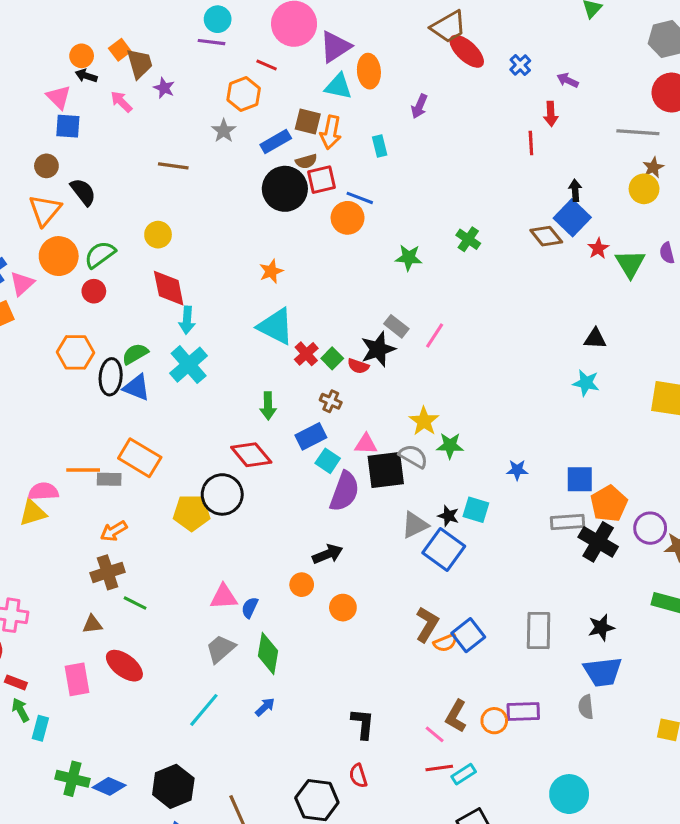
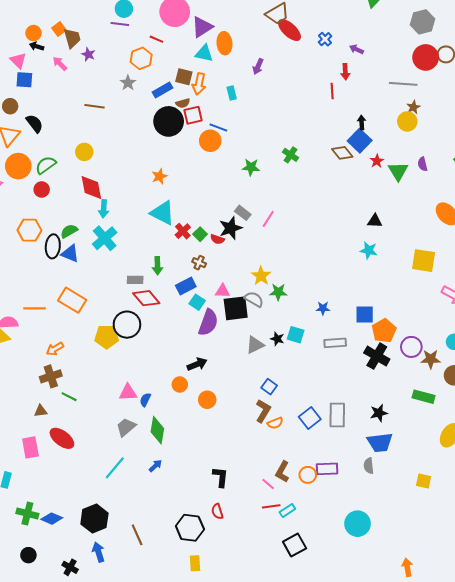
gray rectangle: (109, 479) -> (135, 280), moved
gray rectangle: (568, 522) -> (335, 343), moved
blue square: (444, 549) -> (269, 387), moved, size x0.6
blue square: (468, 635) -> (310, 418), moved

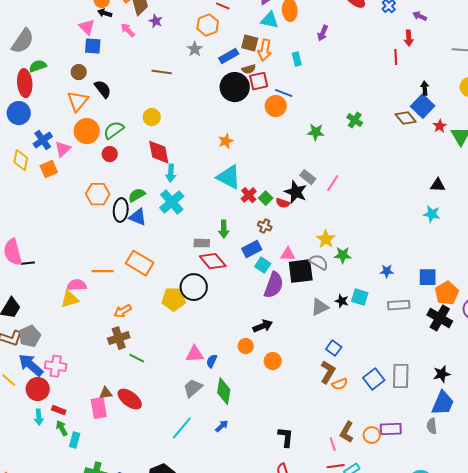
black star: (231, 228) -> (296, 192), turned -30
brown triangle: (41, 411) -> (106, 393), moved
blue trapezoid: (380, 442) -> (443, 403), turned -60
pink line: (268, 484) -> (333, 444), turned 32

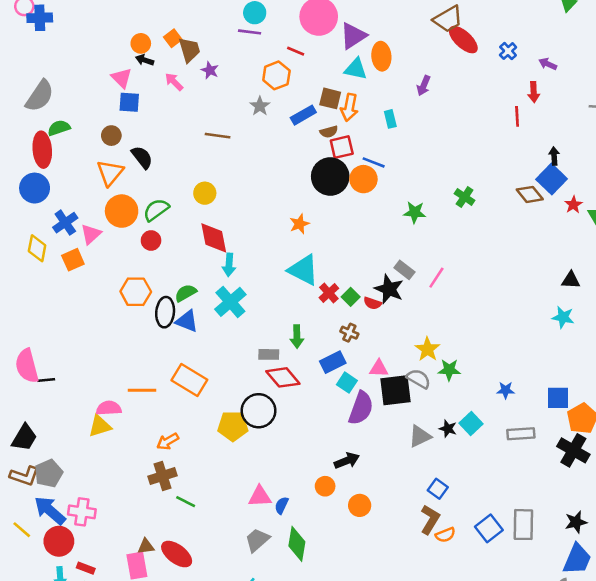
black circle: (235, 87) -> (330, 177), moved
cyan square: (360, 297) -> (471, 424), turned 30

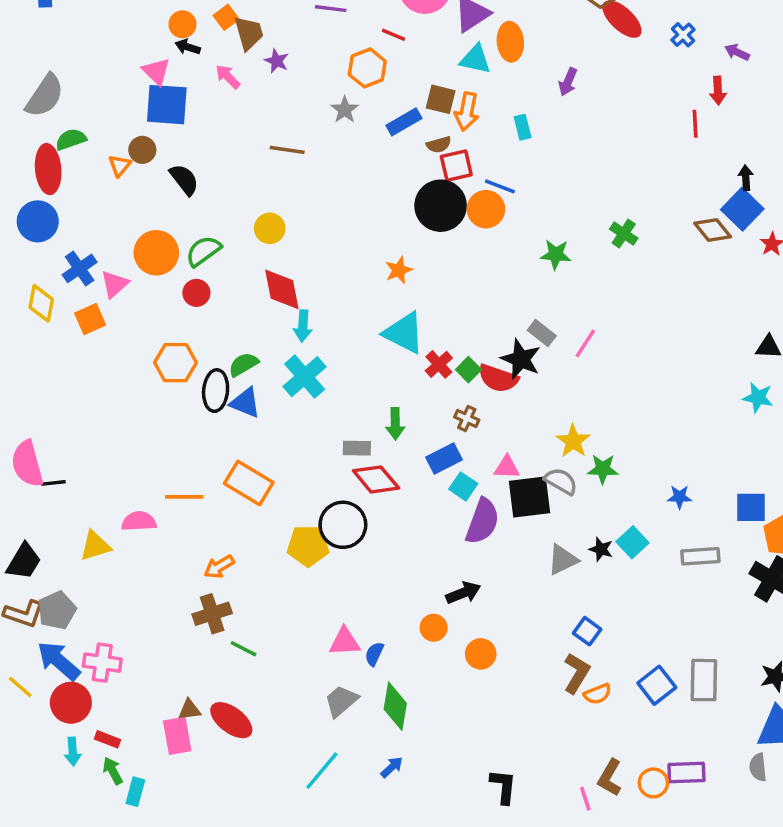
blue square: (129, 102) -> (167, 105), size x1.5
orange triangle: (110, 173) -> (120, 166), moved, size x0.6
red semicircle: (372, 303) -> (498, 378), size x1.6
yellow triangle: (100, 426) -> (95, 546), moved

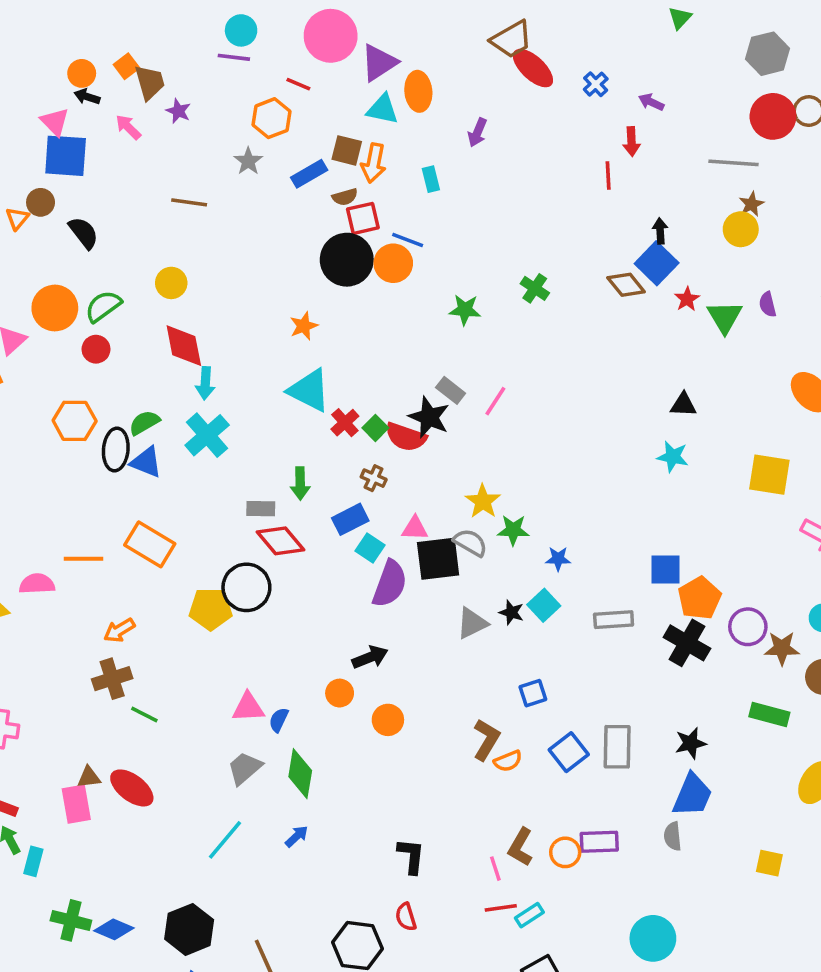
blue star: (680, 497) -> (558, 559), moved
blue square: (587, 631) -> (533, 693), moved, turned 36

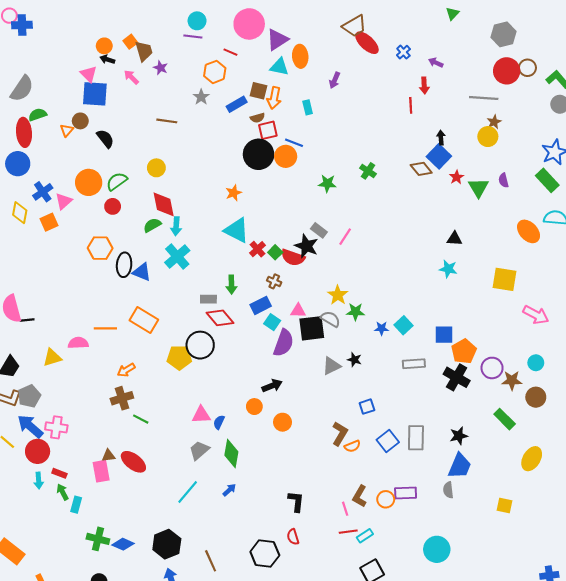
green semicircle: (144, 423) -> (152, 225), moved
cyan square: (544, 605) -> (403, 325), moved
green rectangle: (769, 715) -> (505, 419), turned 30

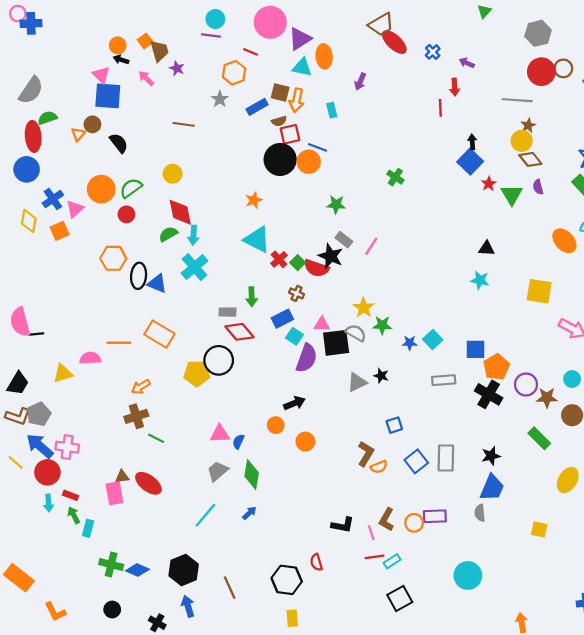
brown diamond: (421, 169) -> (530, 159), moved
green star: (327, 183) -> (336, 204), moved
black L-shape: (296, 501) -> (343, 525), moved, turned 95

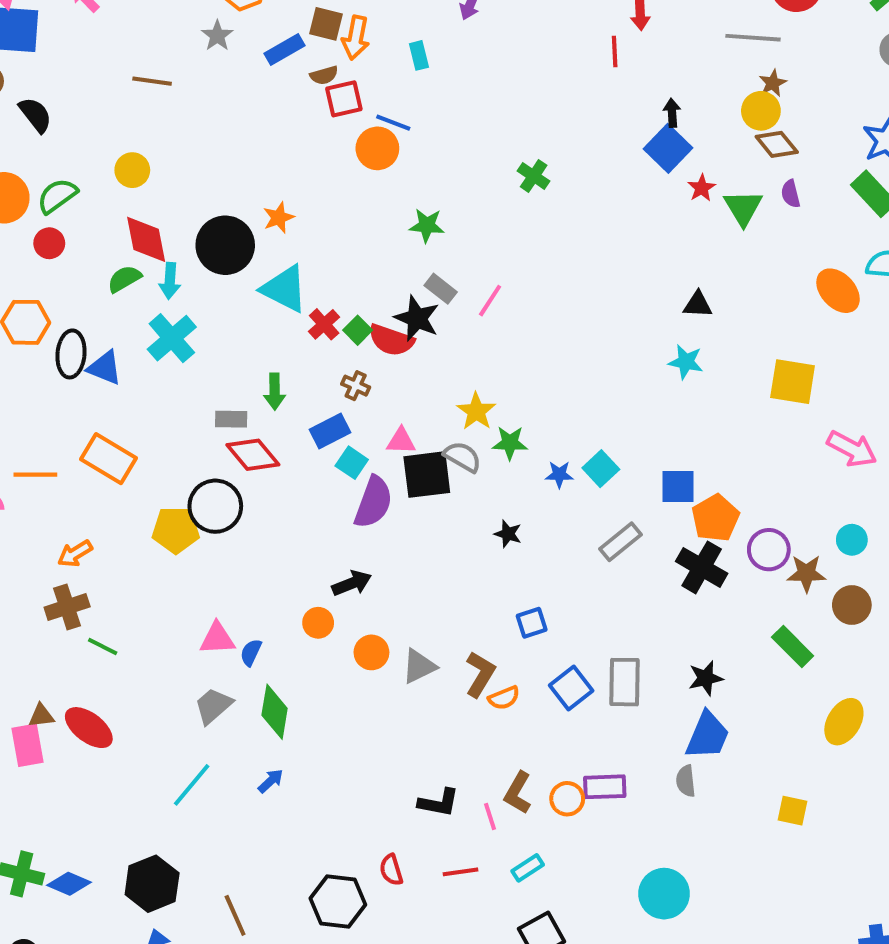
black circle: (280, 159) -> (225, 245), moved
gray rectangle: (444, 380) -> (621, 542), turned -35
gray triangle: (357, 382) -> (419, 666), moved
red line: (375, 557) -> (460, 872), moved

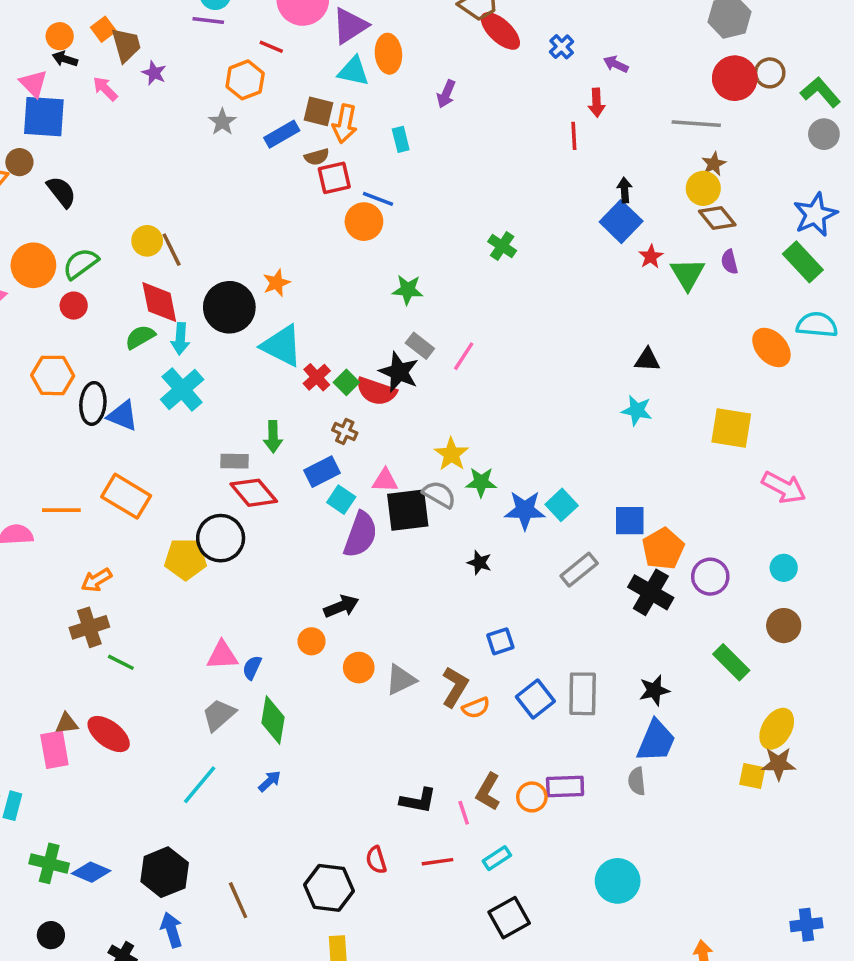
brown line: (152, 81) -> (172, 250), moved, turned 56
blue star: (559, 475) -> (525, 510), size x1.6
brown star: (806, 573) -> (778, 764), moved
yellow square: (793, 811) -> (752, 776), moved

